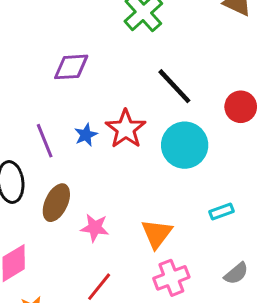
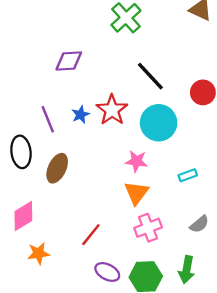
pink star: (95, 228) -> (136, 161), moved

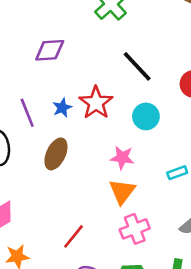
cyan circle: (159, 123) -> (146, 116), size x0.7
brown ellipse: (57, 168) -> (56, 154), moved

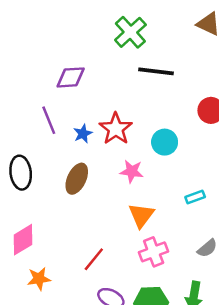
black line: (137, 66) -> (156, 71), moved, turned -40
purple line: (27, 113) -> (49, 120), moved
pink star: (122, 158) -> (132, 171), moved

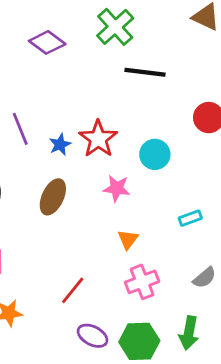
purple diamond: (71, 77) -> (47, 42), moved, turned 40
orange triangle: (141, 215) -> (128, 239), size x0.7

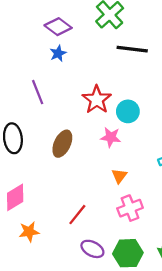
blue star: (60, 144) -> (58, 53), moved
cyan circle: (155, 154) -> (128, 111), moved

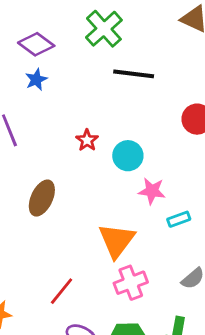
red star: (97, 100) -> (87, 140), size x0.6
pink star: (111, 137) -> (152, 191), moved
orange triangle: (119, 176) -> (117, 240), size x1.8

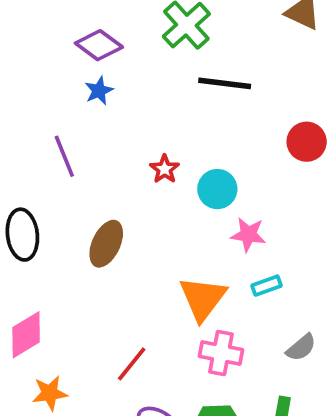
cyan rectangle: (179, 219) -> (267, 286), moved
pink cross: (131, 283) -> (221, 353), turned 32

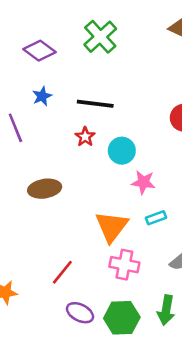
black line: (225, 83) -> (95, 104), moved
blue star: (99, 91) -> (42, 96), moved
brown ellipse: (106, 244) -> (45, 189), turned 56

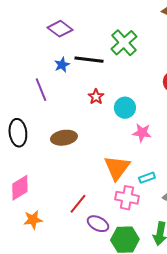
green cross: (100, 37) -> (124, 43), moved
black line: (95, 104) -> (89, 60), moved
cyan rectangle: (156, 218) -> (147, 178), moved
purple ellipse: (80, 313) -> (98, 224), moved

